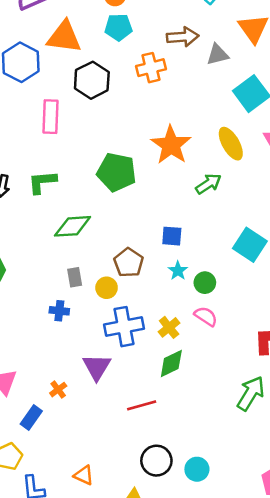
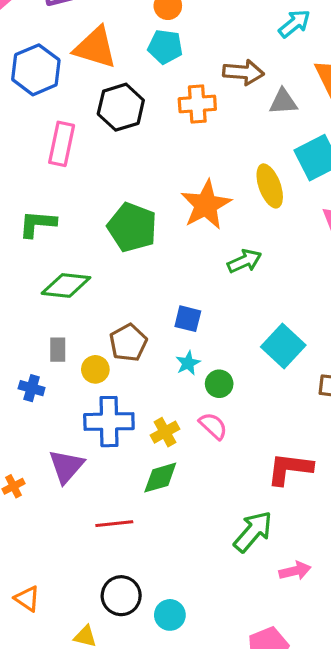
yellow ellipse: (231, 144) -> (270, 186), moved

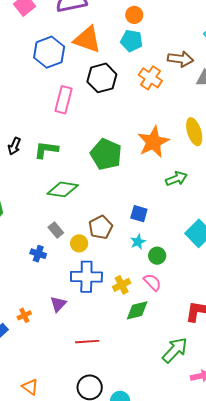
orange cross: (197, 104) -> (150, 78), turned 35
gray rectangle: (58, 350) -> (56, 230), turned -42
purple triangle: (66, 466) -> (58, 304), size x0.7
green diamond: (160, 478) -> (137, 310), moved

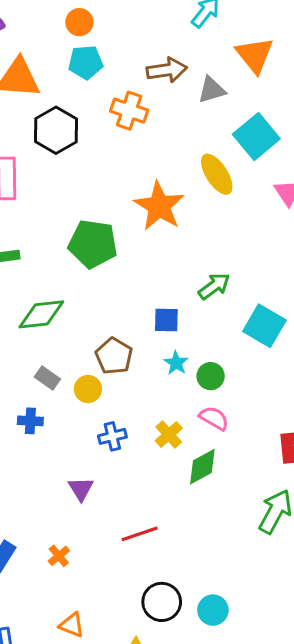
green arrow: (176, 179) -> (214, 286), moved
blue cross: (86, 277) -> (112, 436), size x0.6
orange cross: (24, 315) -> (59, 556), moved

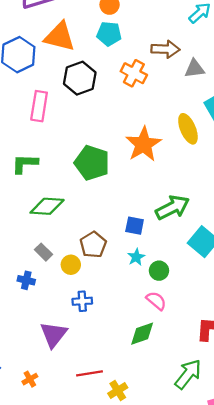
green arrow: (214, 286) -> (172, 208), size x1.4
yellow cross: (169, 434) -> (118, 391), moved
purple triangle: (81, 489) -> (54, 334), size x1.5

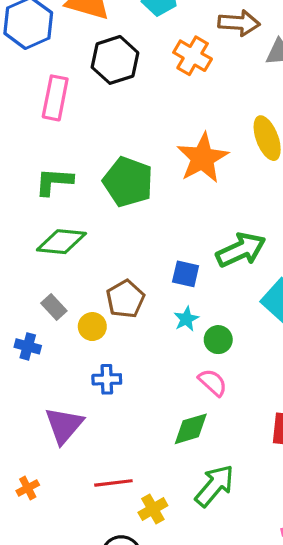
green L-shape: (25, 164) -> (54, 181), moved
green arrow: (188, 374) -> (215, 486), moved

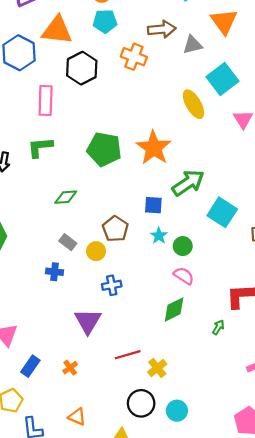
orange star: (203, 158) -> (154, 148), moved
green L-shape: (54, 181) -> (40, 147), moved
green diamond: (61, 242) -> (66, 197), size x0.7
green arrow: (215, 486) -> (218, 327), moved, size x0.5

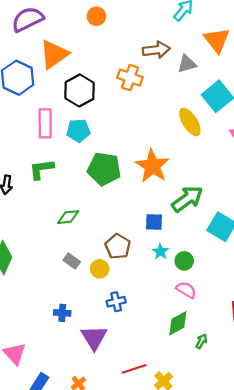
cyan pentagon: (105, 21) -> (78, 131), moved
orange triangle: (57, 30) -> (54, 54), turned -40
blue cross: (55, 272) -> (62, 313), moved
green arrow: (218, 327) -> (201, 341), moved

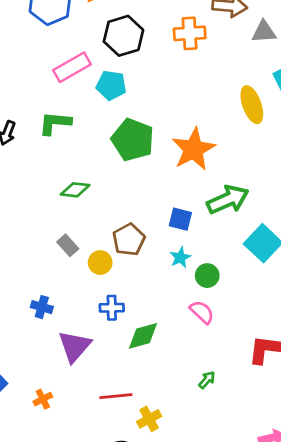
orange cross: (130, 78) -> (190, 33), turned -35
pink rectangle: (45, 123) -> (72, 67), turned 48
green diamond: (178, 323) -> (143, 336), moved

